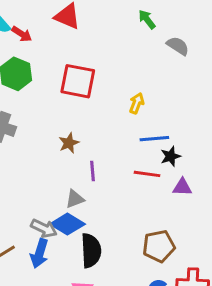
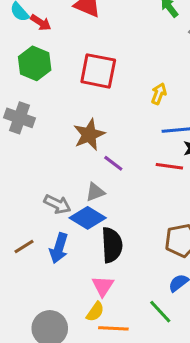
brown star: (69, 143) -> (89, 135), size x1.5
purple line: (92, 171) -> (113, 163), turned -48
gray arrow: (44, 228) -> (57, 204), moved

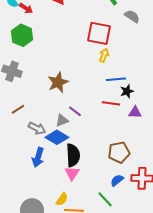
red square: (98, 71) -> (99, 33), moved
purple line: (113, 163) -> (75, 111), moved
brown line: (24, 247) -> (18, 109), moved
pink triangle: (103, 286) -> (72, 173), moved

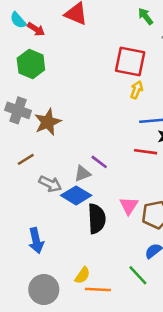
brown star: (58, 82) -> (48, 122), moved
blue arrow: (38, 157) -> (36, 241), moved, turned -30
pink triangle: (72, 173) -> (129, 206), moved

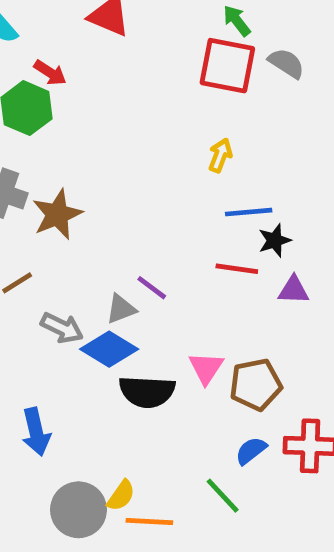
red arrow: (36, 29) -> (50, 73), moved
red square: (130, 61) -> (227, 66), moved
black semicircle: (97, 219) -> (147, 392), turned 96
gray circle: (44, 290) -> (78, 510), moved

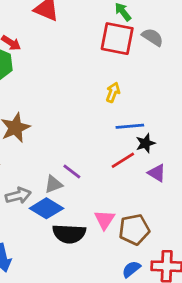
red line: (237, 269) -> (123, 160), turned -40
purple triangle: (293, 290) -> (157, 173), turned 30
gray arrow: (62, 328) -> (18, 196), turned -40

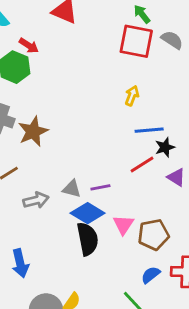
purple line: (72, 172) -> (100, 187), moved, turned -48
gray triangle: (54, 184) -> (72, 189), turned 36
blue diamond: (46, 208) -> (88, 213), moved
black semicircle: (69, 234) -> (88, 239), turned -104

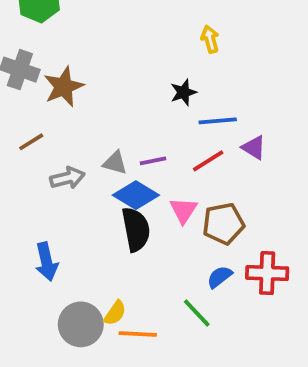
yellow arrow: (132, 96) -> (210, 39), moved, turned -36
blue line: (149, 130) -> (218, 121), moved
black star: (165, 147) -> (183, 92), moved
red line: (142, 164) -> (208, 161), moved

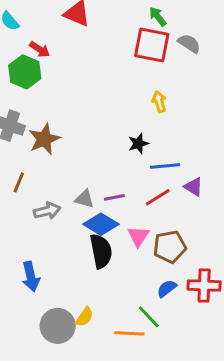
brown line: (31, 142) -> (19, 182), turned -36
orange line: (138, 334) -> (129, 333), moved

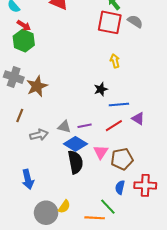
red arrow: (40, 49) -> (24, 25), moved
blue semicircle: (167, 288) -> (120, 187), turned -40

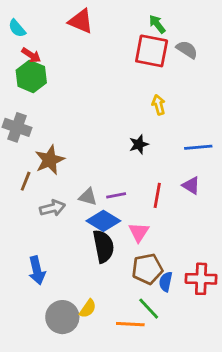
brown star: (37, 86) -> (50, 160), moved
blue line: (119, 104) -> (198, 147), moved
red line: (114, 126) -> (157, 195), turned -48
brown pentagon: (122, 159) -> (147, 269), moved

